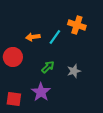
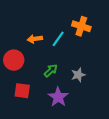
purple star: (41, 92) -> (58, 97), moved
red square: (14, 99) -> (22, 91), moved

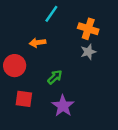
cyan line: (58, 39) -> (51, 14), moved
gray star: (78, 75) -> (88, 52), moved

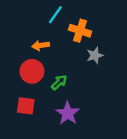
orange cross: (88, 29) -> (80, 31), moved
red circle: (15, 66) -> (32, 71), moved

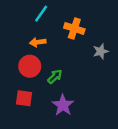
cyan line: (55, 15) -> (41, 14), moved
gray star: (95, 55) -> (101, 51), moved

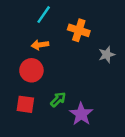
green arrow: (55, 77) -> (58, 99), moved
purple star: (63, 105) -> (81, 114), moved

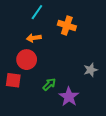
gray star: (107, 55) -> (91, 70), moved
red square: (25, 104) -> (13, 80), moved

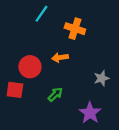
orange arrow: (34, 38) -> (60, 58), moved
purple star: (69, 97) -> (90, 113), moved

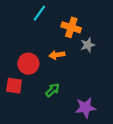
gray star: (101, 78) -> (88, 45), moved
purple star: (90, 113) -> (85, 108), turned 30

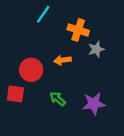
green arrow: (53, 90) -> (58, 99), turned -96
purple star: (85, 108) -> (94, 104), moved

